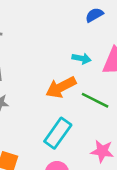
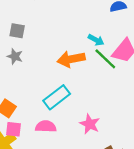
green line: (95, 100) -> (105, 59), moved

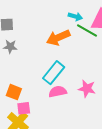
pink semicircle: (46, 126) -> (58, 92), moved

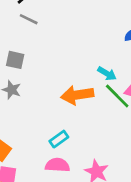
cyan rectangle: (54, 73) -> (59, 139), size x0.6

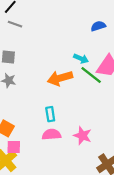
cyan rectangle: (59, 139) -> (50, 114), turned -56

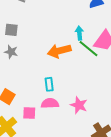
cyan arrow: (81, 59) -> (79, 33), turned -120
pink square: (14, 147) -> (29, 113), moved

